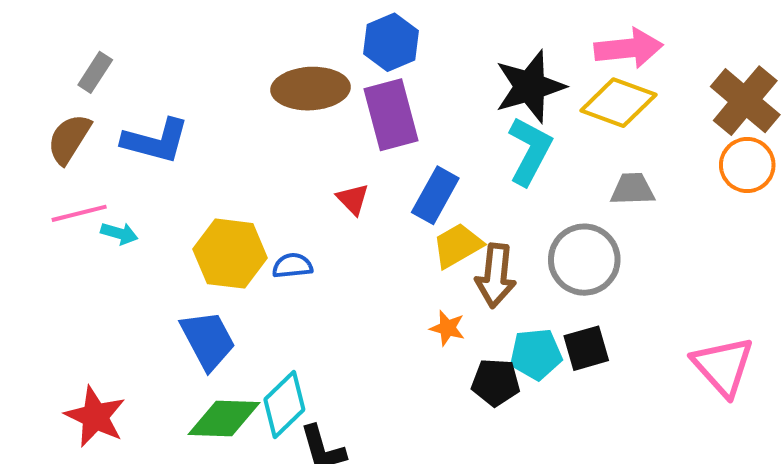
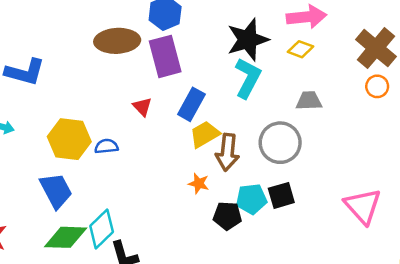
yellow diamond: (618, 103) -> (300, 49), size x0.6
orange circle: (747, 165) -> (377, 86), size x0.7

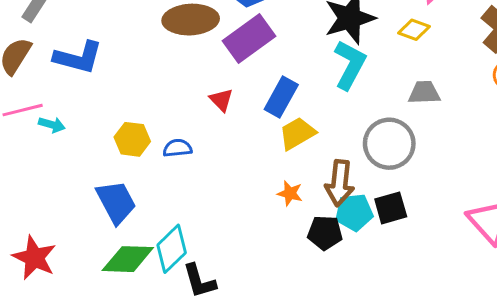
purple rectangle: (165, 56) -> (249, 39), turned 69
yellow hexagon: (69, 139) -> (132, 139), size x0.7
brown arrow: (227, 152) -> (340, 183), moved

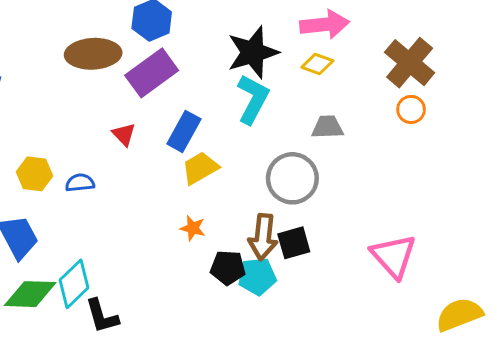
brown arrow: (340, 183) -> (263, 237), moved
cyan pentagon: (354, 212) -> (257, 276), moved

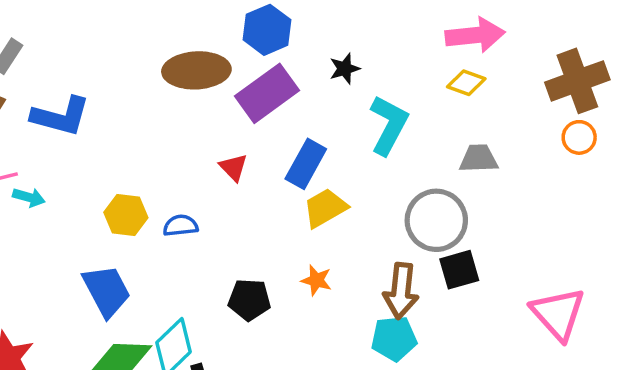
black star: (253, 52) -> (345, 69), moved, size x0.5
brown cross: (410, 63) -> (577, 81), turned 30
black square: (294, 243) -> (459, 270), moved
black pentagon: (228, 268) -> (249, 300), moved

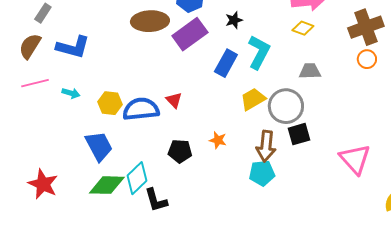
blue rectangle: (306, 164) -> (226, 63), moved
red triangle: (233, 167) -> (174, 100), moved
cyan arrow: (29, 197) -> (71, 93), moved
yellow trapezoid: (325, 208) -> (253, 99), moved
blue semicircle: (181, 226) -> (141, 109), size x1.8

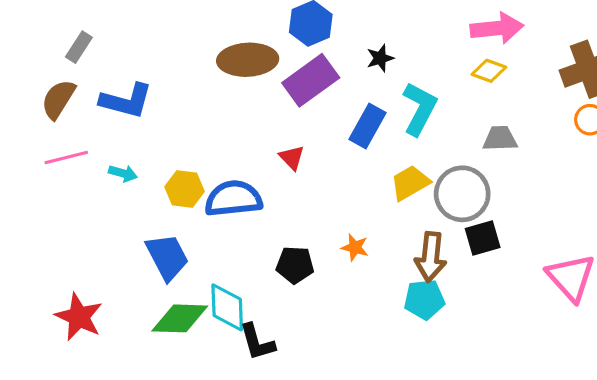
red triangle: (174, 100) -> (292, 158), moved
cyan diamond: (137, 178) -> (227, 307), turned -48

